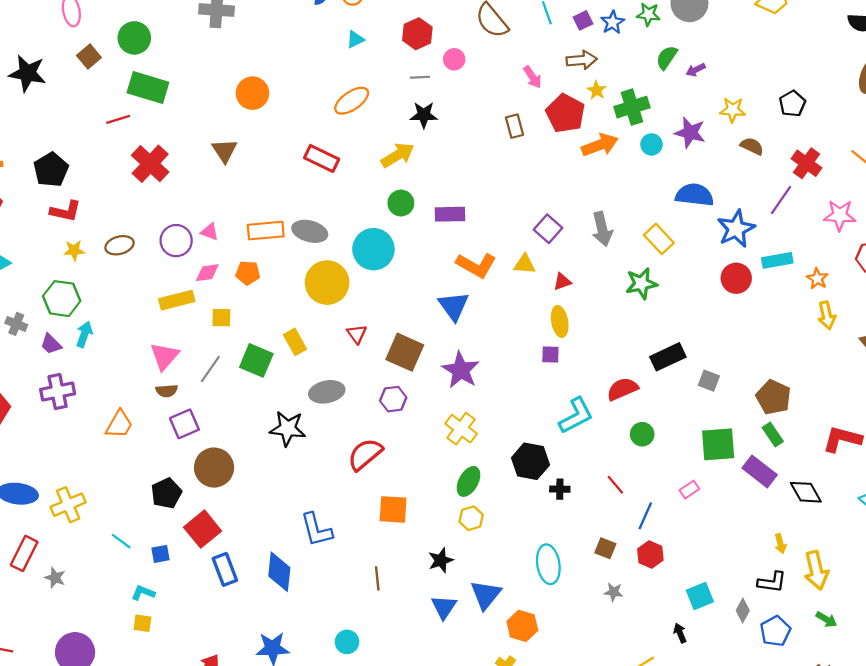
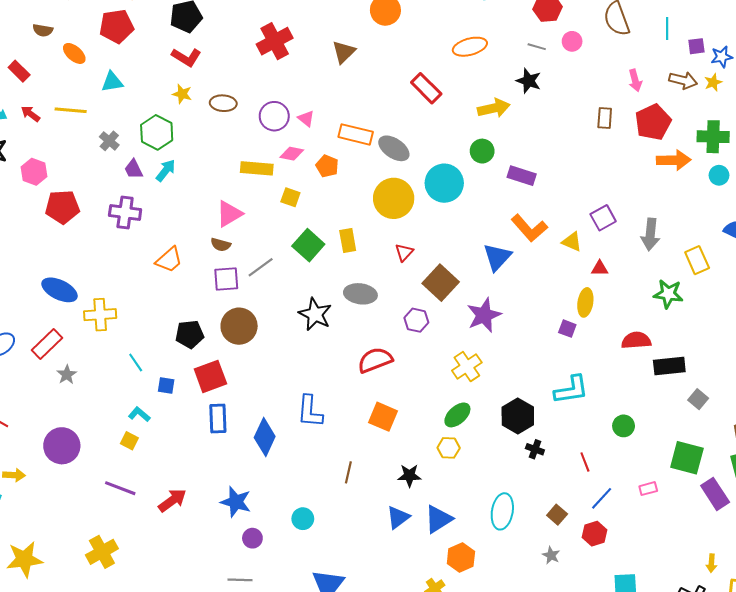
yellow star: (597, 90) -> (713, 82), moved
gray line: (210, 369) -> (261, 267), moved
red semicircle: (622, 389) -> (636, 340), moved

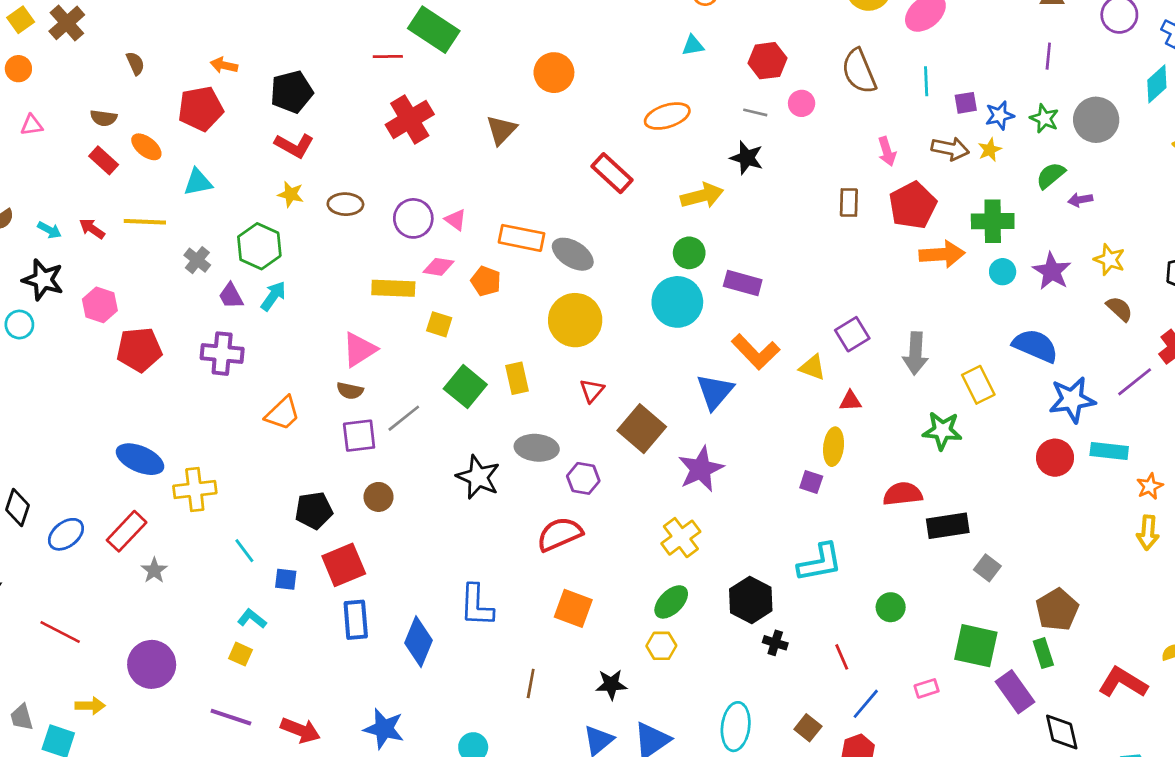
red rectangle: (19, 71) -> (104, 160), moved
cyan circle: (444, 183) -> (677, 302), moved
purple hexagon: (416, 320) -> (583, 478), moved
brown circle: (239, 326) -> (378, 497), size x0.6
red arrow: (172, 500) -> (300, 730), turned 60

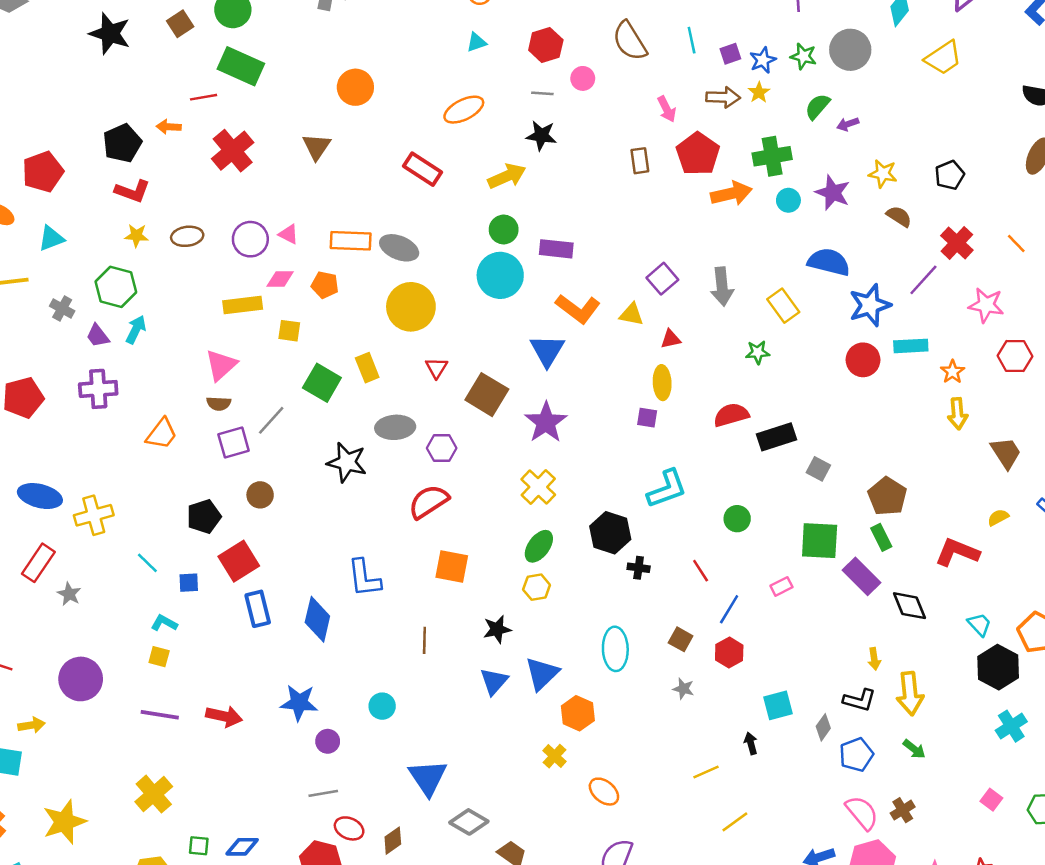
orange arrow: (224, 65) -> (169, 127), moved
green star: (942, 431) -> (758, 352), size x0.7

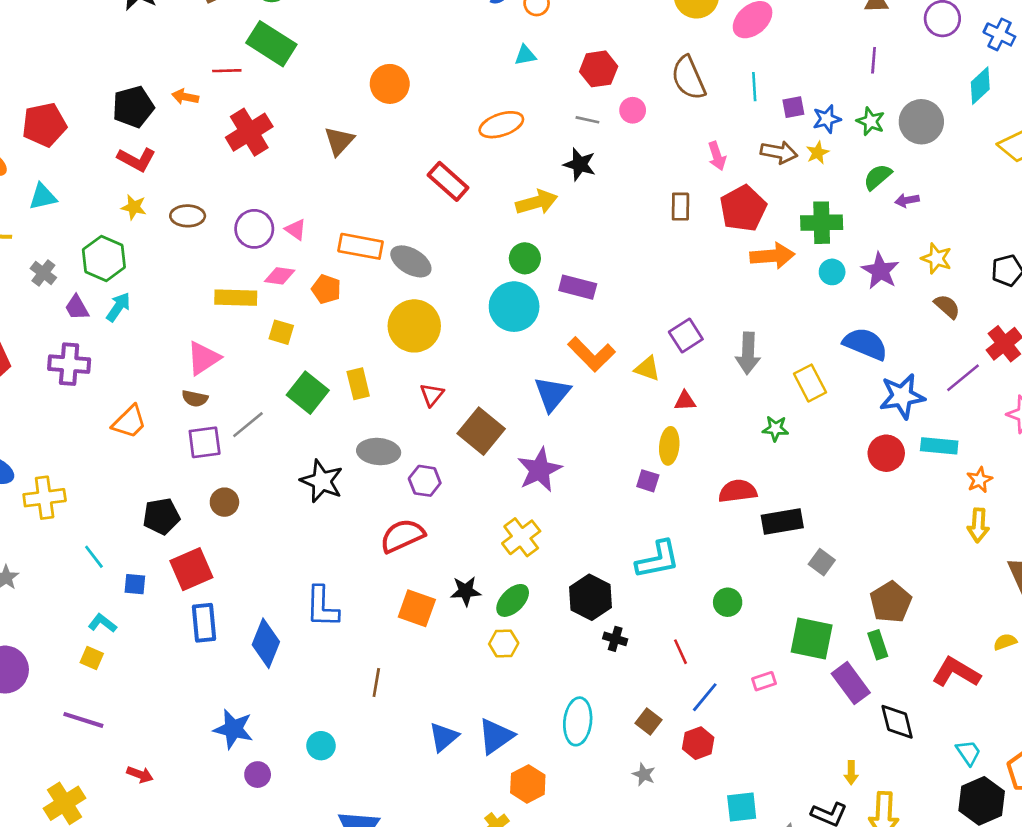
black star: (497, 629) -> (466, 591), moved
red arrow: (224, 716) -> (140, 774), moved, size x0.7

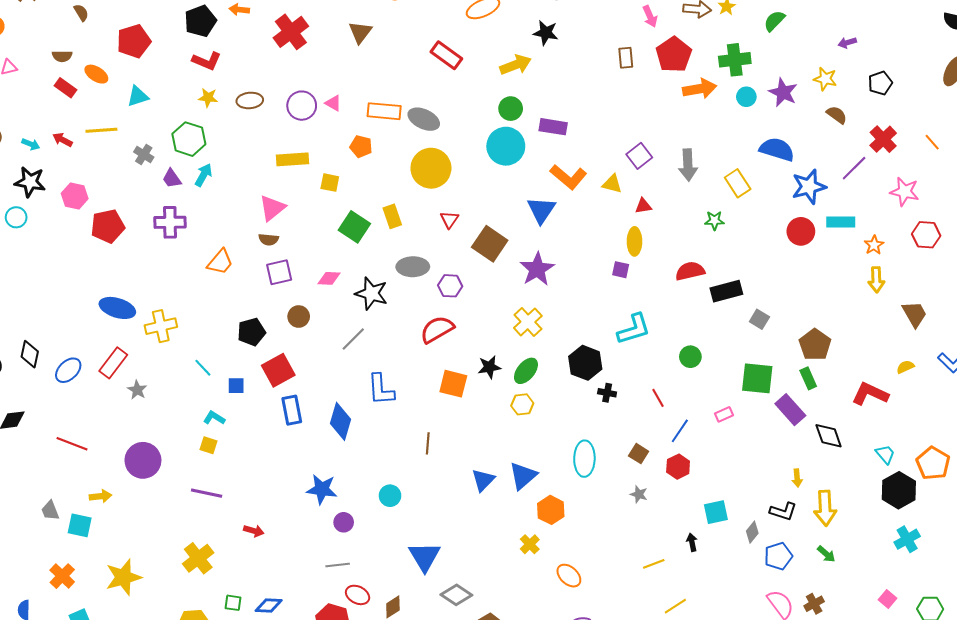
purple arrow: (907, 200) -> (847, 43), moved
pink diamond: (280, 276) -> (329, 278), moved
gray line: (248, 425) -> (353, 339), moved

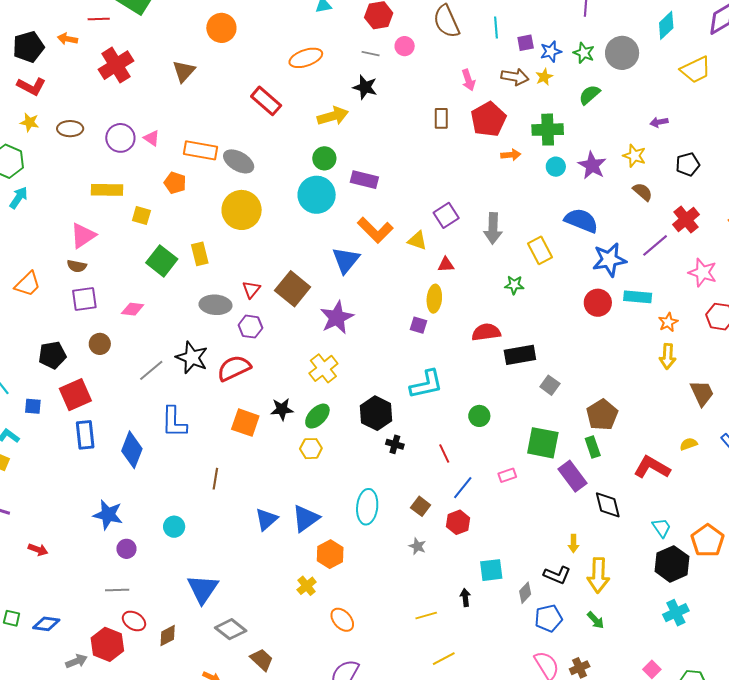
orange arrow: (700, 89) -> (511, 155), size x0.6
red triangle: (449, 220) -> (251, 289), moved
black star: (371, 293) -> (192, 358), moved

